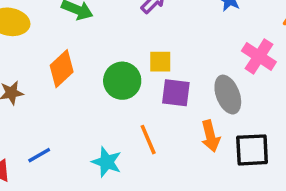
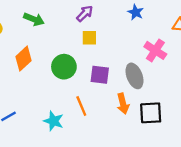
yellow square: (160, 62) -> (89, 38), moved

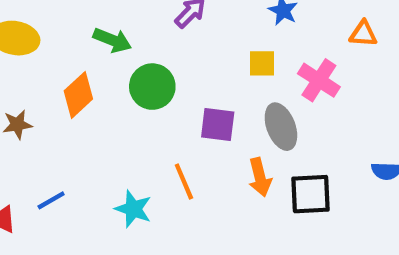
green arrow: (34, 19) -> (112, 40), moved
yellow square: (89, 38) -> (262, 63), moved
green circle: (64, 67) -> (152, 87), moved

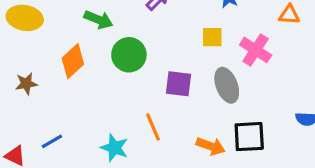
orange arrow: (260, 177) -> (211, 146), moved, turned -56

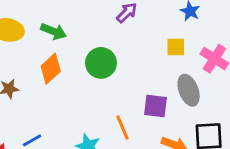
green arrow: (98, 20) -> (54, 31), moved
purple square: (179, 84) -> (156, 106), moved

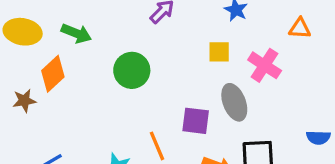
orange diamond: (51, 69) -> (53, 74), moved

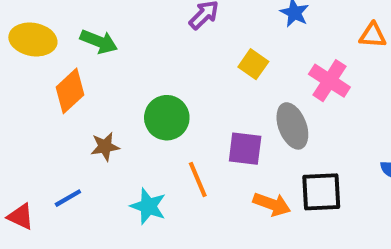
yellow square: (219, 52) -> (253, 64), moved, turned 35
green circle: (132, 70) -> (167, 118), moved
brown star: (24, 101) -> (105, 147), moved

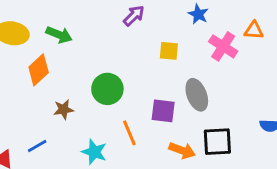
yellow square: (253, 64) -> (169, 51), turned -30
pink cross: (329, 81) -> (223, 46), moved

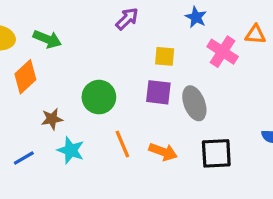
purple square: (163, 111) -> (158, 92), moved
orange arrow: (182, 150) -> (163, 152), moved
cyan star: (94, 152) -> (71, 150), moved

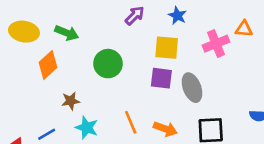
blue star: (196, 17) -> (177, 16), moved
pink cross: (223, 52) -> (216, 44), turned 35
yellow square: (165, 56) -> (167, 48), size x1.4
green circle: (99, 97) -> (108, 64), moved

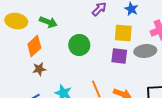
gray ellipse: (192, 88) -> (145, 51), moved, turned -75
brown star: (71, 101) -> (39, 69), moved

